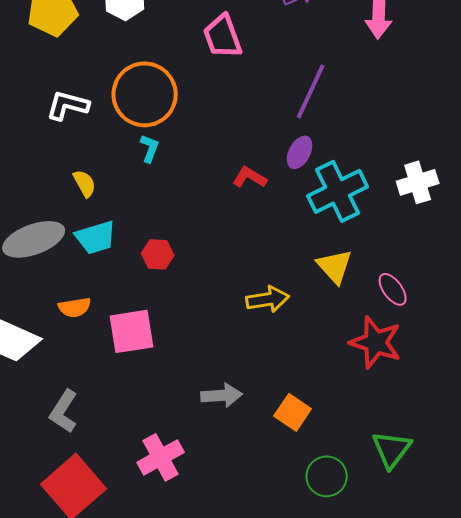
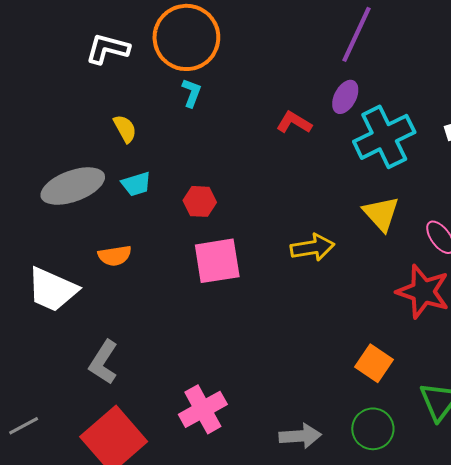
cyan trapezoid: (96, 237) -> (136, 184), size x0.7
pink square: (132, 331) -> (217, 261), moved
gray arrow: (222, 395) -> (300, 436), moved
orange square: (293, 412) -> (374, 363), moved

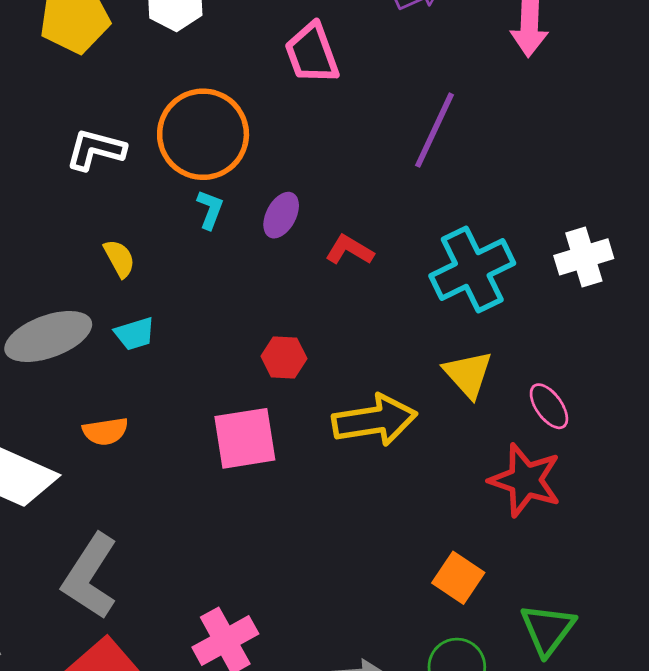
purple ellipse: (345, 97) -> (281, 215), moved
red hexagon: (200, 201) -> (284, 357), moved
yellow arrow: (312, 247) -> (375, 420), size x1.4
gray L-shape: (103, 362) -> (90, 576), size x1.4

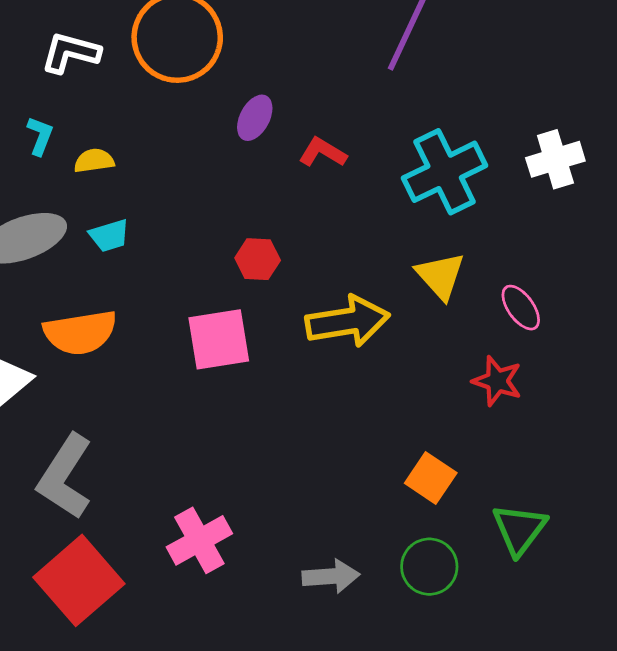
cyan L-shape: (210, 210) -> (40, 136), moved
yellow semicircle: (119, 258) -> (94, 161), turned -69
orange semicircle: (105, 431) -> (80, 332), size x1.6
red star: (525, 480) -> (497, 381), size x0.7

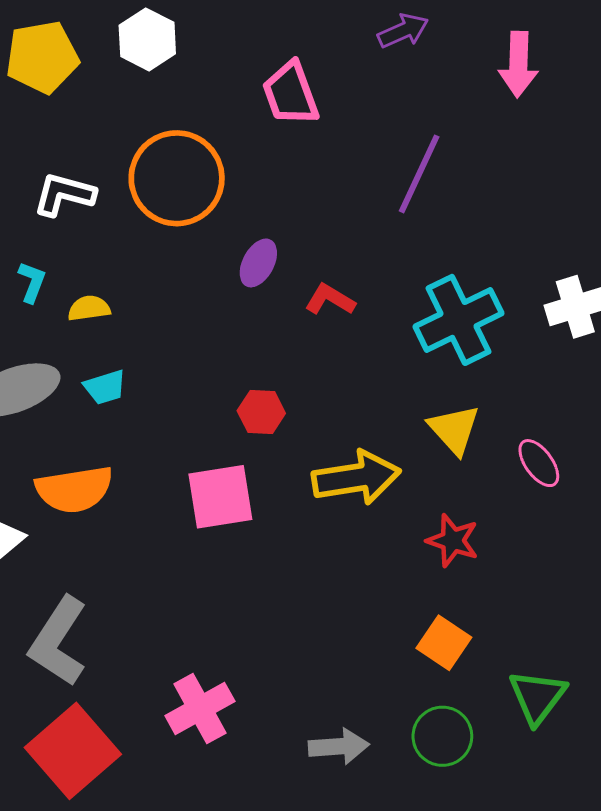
red star: (497, 381) -> (453, 541), moved

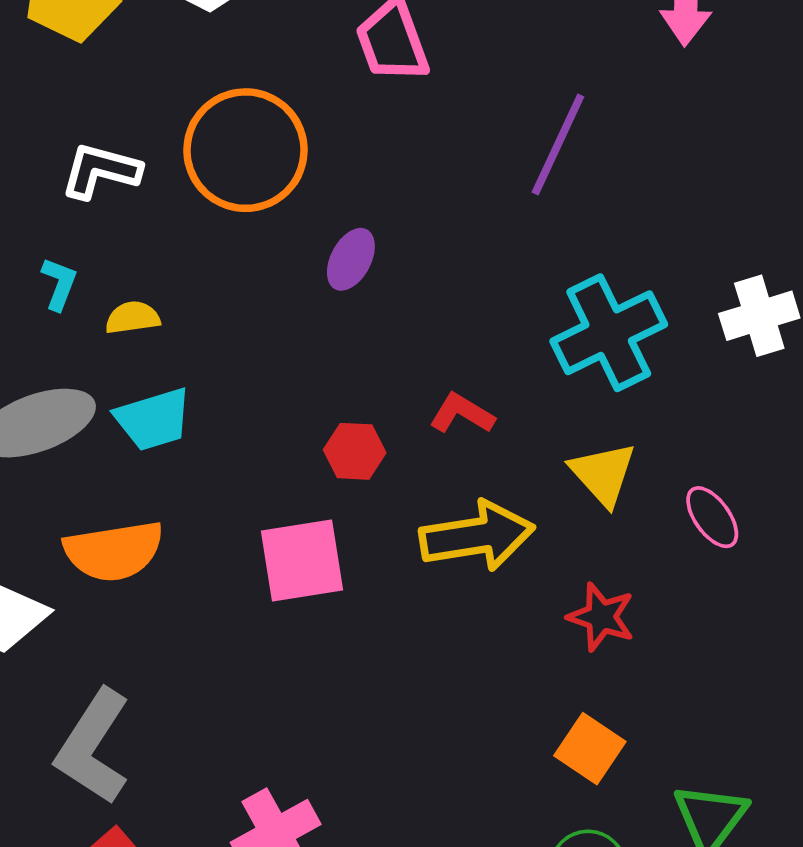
red L-shape: (330, 299) -> (462, 414), moved
cyan trapezoid: (105, 387) -> (153, 419), size x1.4

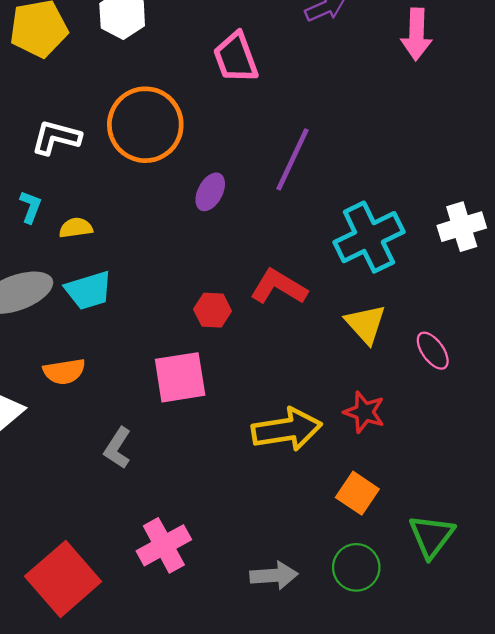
purple line: (558, 144) -> (293, 159), moved
red L-shape: (462, 414) -> (279, 287), size x1.4
yellow arrow: (477, 536) -> (287, 429), moved
orange semicircle: (114, 551) -> (64, 372), size x0.7
gray L-shape: (93, 747) -> (118, 448), moved, size x0.6

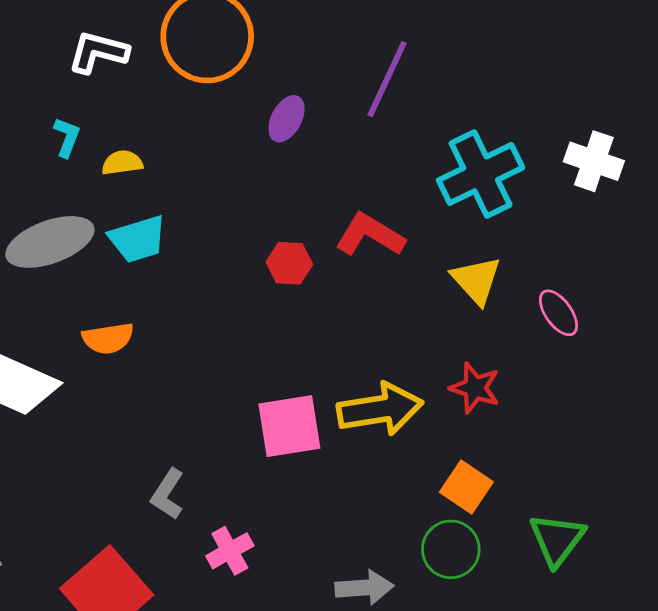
white cross: (462, 227) -> (594, 161), turned 36
pink square: (180, 377) -> (289, 426), moved
gray L-shape: (118, 448) -> (168, 494), moved
pink cross: (164, 545) -> (230, 551), size x0.7
green circle: (356, 567) -> (451, 549), moved

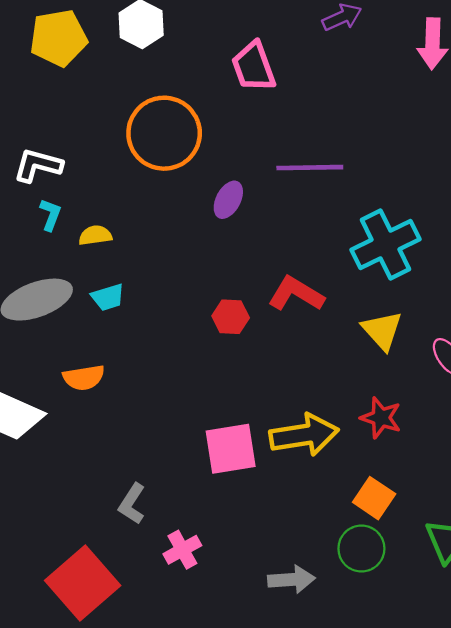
white L-shape: (98, 52) -> (38, 165), moved
purple line: (387, 79) -> (310, 168), turned 64
cyan trapezoid: (138, 239) -> (108, 297), size x0.7

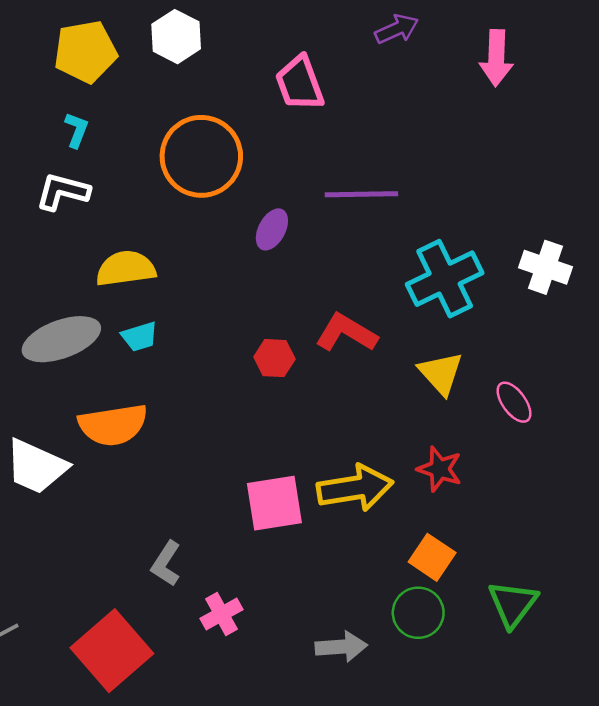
cyan L-shape: (50, 215) -> (77, 130), moved
yellow semicircle: (95, 235) -> (126, 269), size x1.6
orange semicircle: (84, 378) -> (113, 425), size x1.5

